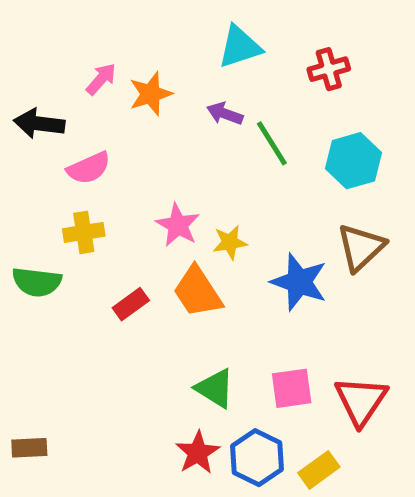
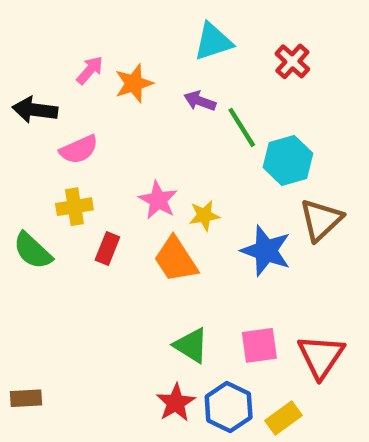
red cross: (329, 69) -> (292, 61), turned -32
cyan hexagon: (354, 161) -> (288, 160), moved
green semicircle: (37, 282) -> (33, 251), turned 36
red rectangle: (131, 304) -> (107, 249), moved, turned -32

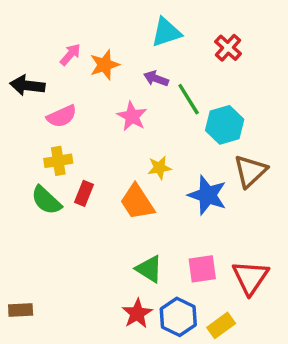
pink star: (158, 200) -> (132, 116), moved
green semicircle: (33, 251) -> (46, 200), moved

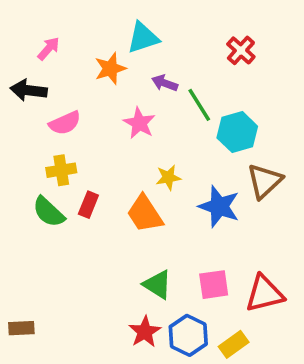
cyan triangle: (166, 32) -> (143, 38), moved
pink arrow: (70, 55) -> (49, 49), moved
red triangle: (250, 277) -> (265, 294), turned 42

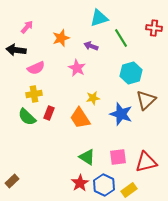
cyan triangle: (143, 38) -> (99, 18), moved
red cross: (241, 50) -> (154, 28), moved, turned -35
green line: (199, 105) -> (121, 38), moved
brown rectangle: (21, 328) -> (12, 181), turned -40

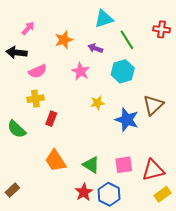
cyan hexagon: (131, 73) -> (123, 71), moved
green semicircle: (27, 117) -> (17, 129), moved
orange trapezoid: (80, 118) -> (55, 161), moved
yellow rectangle: (129, 190) -> (163, 194), moved

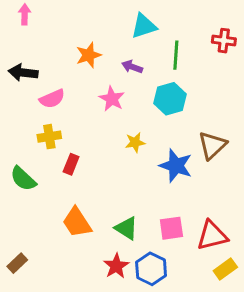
pink arrow: (28, 28) -> (25, 14), moved, turned -40
green line: (127, 40) -> (176, 55), turned 36

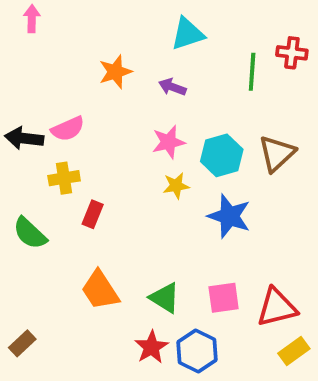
green line: (176, 55) -> (252, 72), moved
black arrow: (23, 73) -> (24, 138), moved
pink star: (112, 99) -> (168, 142), moved, turned 30
cyan hexagon: (170, 99) -> (222, 155), moved
brown triangle: (212, 145) -> (277, 153), moved

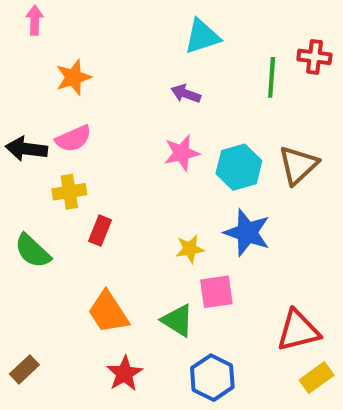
orange star: (115, 72) -> (73, 77), moved
yellow star: (176, 186) -> (190, 249), moved
pink square: (224, 298) -> (216, 292), moved
red star: (151, 347) -> (125, 374), moved

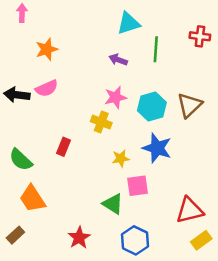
green line: (272, 77) -> (156, 49), moved
yellow cross: (69, 192) -> (101, 122), moved, turned 30
orange trapezoid: (108, 312) -> (32, 199), moved

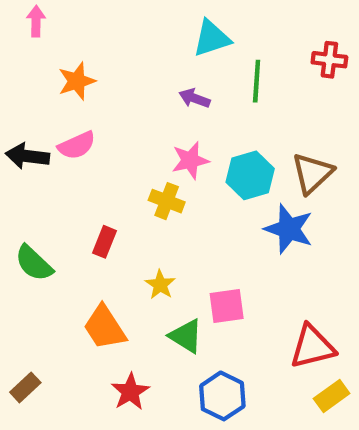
blue star: (157, 148) -> (289, 229), moved
yellow star: (121, 158) -> (160, 285), moved, turned -30
orange trapezoid: (32, 199) -> (105, 327), moved

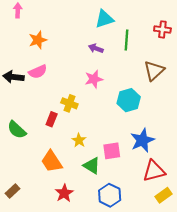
brown triangle: (312, 173) -> (154, 71), moved
cyan hexagon: (250, 175) -> (129, 100), moved
yellow cross: (167, 201) -> (69, 103), moved
blue star: (289, 229) -> (142, 140), moved, turned 30

